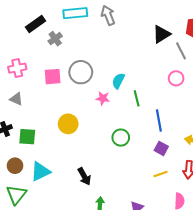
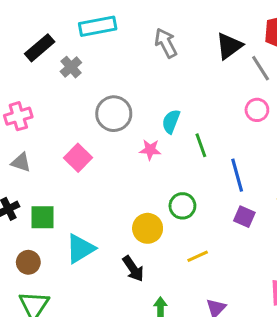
gray arrow: (108, 15) -> (166, 43), moved
pink square: (53, 77) -> (78, 158), moved, turned -36
yellow circle: (68, 124) -> (148, 228), moved
cyan triangle: (40, 171) -> (80, 249), moved
yellow line: (161, 174) -> (198, 256), moved

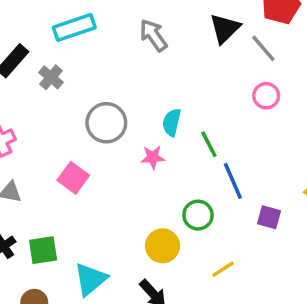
blue line: (237, 175) -> (233, 181), moved

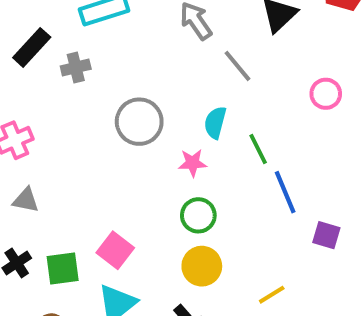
gray line: (263, 48) -> (238, 66), moved
gray cross: (51, 77) -> (76, 68), turned 35
pink square: (73, 178) -> (115, 250), moved
green circle: (198, 215) -> (198, 215), moved

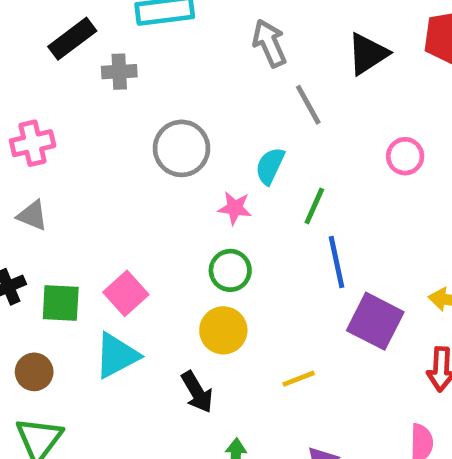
green line: (258, 149) -> (314, 206), turned 40
purple square: (326, 235) -> (375, 321), size x1.6

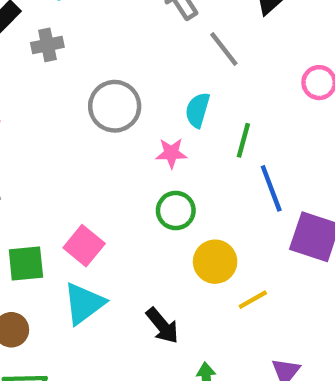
yellow circle: (223, 330) -> (215, 262), moved

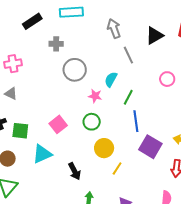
gray cross: (47, 45) -> (56, 44), moved
pink square: (84, 246) -> (58, 124), moved
yellow line: (253, 300) -> (117, 168), turned -40

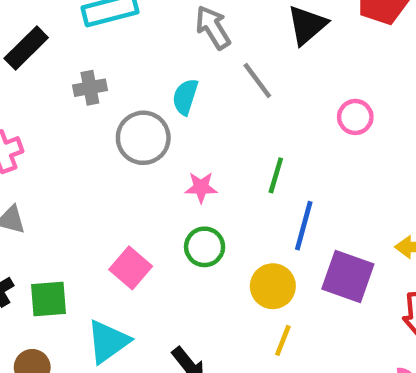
cyan semicircle: (111, 79) -> (185, 97), moved
blue line: (136, 121) -> (304, 226), turned 35
yellow circle: (104, 148) -> (273, 286), moved

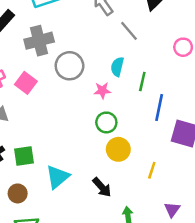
gray cross: (90, 88) -> (39, 41), size x1.6
cyan semicircle: (185, 97) -> (117, 67), moved
pink square: (131, 268) -> (26, 83), moved
yellow circle: (273, 286) -> (118, 149), moved

